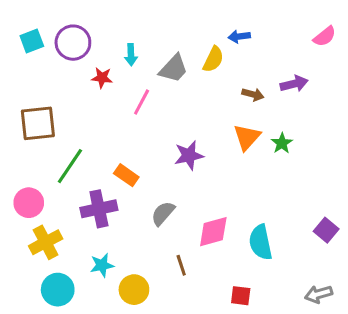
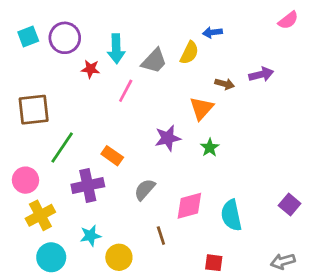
pink semicircle: (325, 36) -> (288, 20), moved
cyan arrow: (131, 55) -> (116, 49), size x1.5
orange triangle: (247, 137) -> (202, 108), moved
green star: (282, 143) -> (210, 148), moved

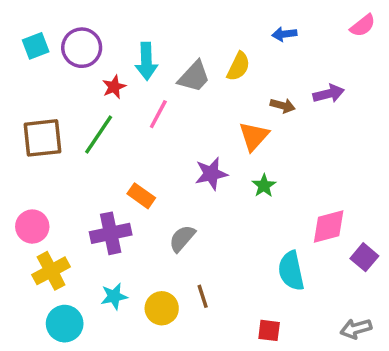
blue arrow: (212, 32) -> (284, 34), moved
red star: (91, 69) -> (114, 87), turned -30
green line: (62, 148) -> (99, 135), moved
pink diamond: (189, 206) -> (329, 227), moved
yellow circle: (119, 257) -> (162, 308), moved

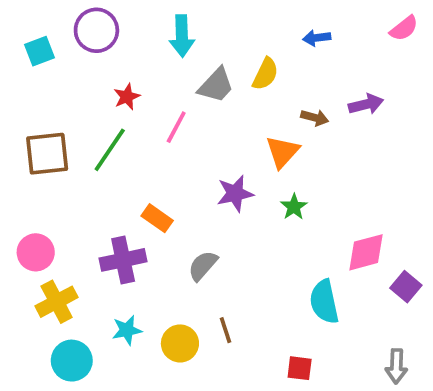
purple circle: (82, 48) -> (96, 30), moved
cyan arrow: (146, 61) -> (182, 36), moved
gray arrow: (356, 329) -> (396, 366), turned -72

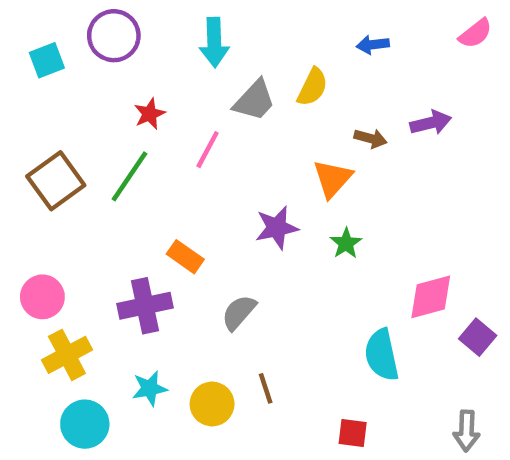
brown square: (47, 154) -> (56, 181), turned -30

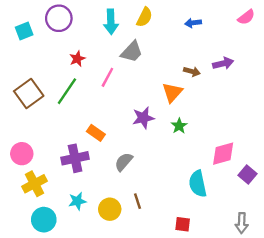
yellow semicircle: (312, 87) -> (144, 17), moved

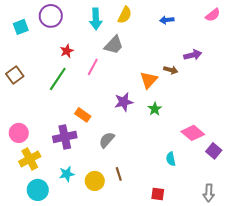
brown arrow: (192, 71) -> (171, 70), moved
brown square: (29, 93) -> (15, 75), moved, size x0.7
pink diamond: (223, 154) -> (193, 133), turned 55
cyan semicircle: (198, 184) -> (171, 159), size x0.6

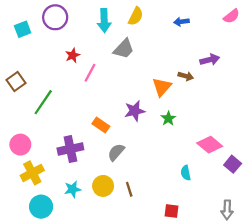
pink line: (93, 67) -> (90, 73), moved
green line: (58, 79) -> (43, 102), moved
orange rectangle: (83, 115) -> (101, 125), moved
yellow circle: (95, 181) -> (103, 186), moved

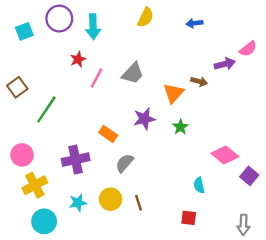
pink semicircle: (231, 16) -> (248, 49), moved
cyan arrow: (104, 21) -> (93, 27), moved
gray trapezoid: (124, 49) -> (133, 73), moved
red square: (172, 211) -> (189, 218), moved

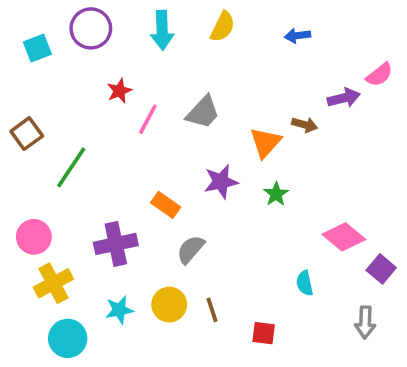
cyan arrow: (93, 27) -> (162, 30), moved
red square: (189, 218) -> (264, 333), moved
gray arrow: (243, 225) -> (365, 322), moved

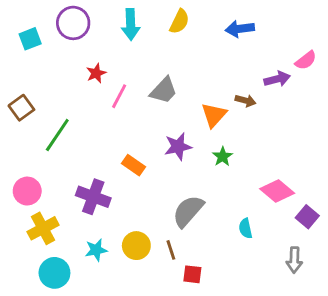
blue arrow: (297, 36) -> (240, 29), size x1.4
purple cross: (116, 244) -> (93, 197), turned 32
gray semicircle: (191, 249) -> (188, 211), moved, size x1.4
red square: (264, 333) -> (192, 274), moved

